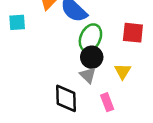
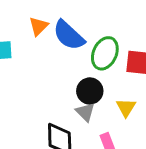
green ellipse: (90, 38) -> (105, 53), moved

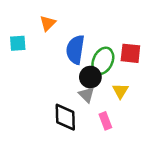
blue semicircle: (69, 35) -> (75, 50), moved, turned 56
green ellipse: (105, 53) -> (103, 61), moved

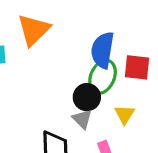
orange triangle: (48, 23) -> (34, 30), size x1.6
blue semicircle: (75, 50) -> (103, 50), moved

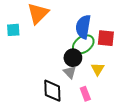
green ellipse: (103, 77) -> (83, 44), turned 30

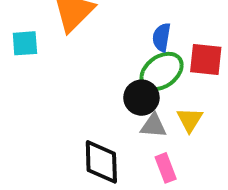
blue semicircle: (83, 27) -> (162, 37), size x0.6
gray triangle: (70, 72) -> (154, 126), moved, turned -40

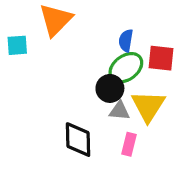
yellow triangle: (190, 120) -> (148, 106), size x1.6
pink rectangle: (166, 168) -> (129, 144), turned 35

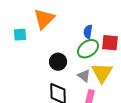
black circle: (110, 88) -> (58, 62), moved
gray triangle: (119, 111) -> (84, 76), turned 32

